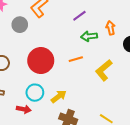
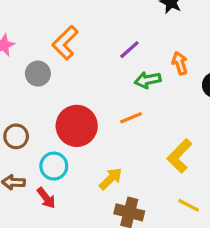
yellow L-shape: (104, 70) -> (180, 156), moved
cyan circle: (35, 93) -> (54, 166), moved
red arrow: (24, 109) -> (46, 198), moved, turned 48

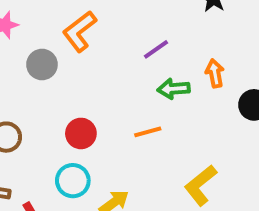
red circle: (77, 126) -> (81, 133), size x0.6
cyan circle: (54, 166) -> (73, 181), moved

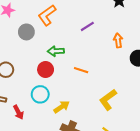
green arrow: (174, 89) -> (56, 51), moved
orange line: (148, 132) -> (81, 70), turned 32

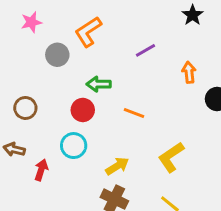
yellow arrow: (62, 107) -> (117, 166), moved
red arrow: (18, 112) -> (41, 170), turned -136

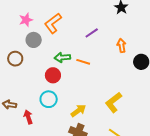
pink star: (31, 22) -> (26, 20), moved
brown circle: (25, 108) -> (15, 59), moved
orange line: (134, 113) -> (83, 62), moved
red arrow: (41, 170) -> (28, 117), turned -32

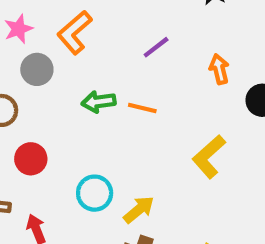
red circle: (53, 75) -> (31, 159), moved
cyan circle: (49, 99) -> (95, 193), moved
yellow L-shape: (113, 102) -> (209, 157), moved

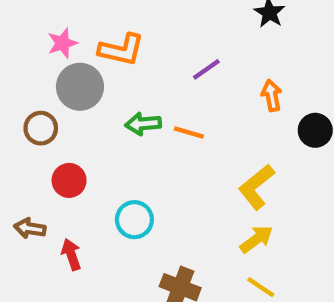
orange L-shape: (75, 32) -> (121, 50), turned -129
gray circle: (37, 69) -> (80, 87), size x1.4
yellow arrow: (139, 210) -> (256, 239), moved

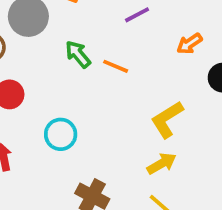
orange arrow: (272, 95) -> (189, 44), turned -120
green arrow: (143, 124) -> (78, 54), turned 48

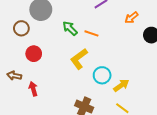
yellow L-shape: (167, 119) -> (79, 59), moved
cyan circle: (61, 134) -> (102, 75), moved

